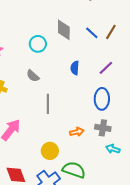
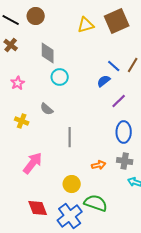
gray diamond: (64, 30) -> (48, 53), moved
blue semicircle: (75, 68) -> (104, 81), moved, turned 48
purple line: (106, 68) -> (119, 101), moved
gray semicircle: (33, 76) -> (47, 109), moved

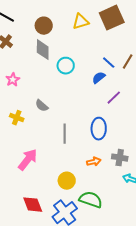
brown circle: (36, 16) -> (44, 26), moved
cyan circle: (60, 77) -> (66, 66), moved
blue ellipse: (124, 132) -> (99, 129), moved

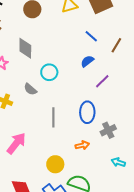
gray diamond: (43, 50) -> (25, 48), moved
blue line: (109, 63) -> (91, 36), moved
cyan circle: (66, 66) -> (49, 72), moved
gray cross: (120, 158) -> (108, 130), moved, turned -35

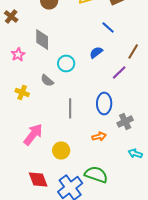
brown line: (116, 45) -> (133, 51), moved
blue semicircle: (87, 61) -> (96, 52), moved
yellow circle: (55, 164) -> (61, 150), moved

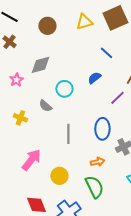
gray diamond: (42, 39) -> (40, 65), turned 75
green semicircle: (96, 174) -> (94, 187), moved, turned 45

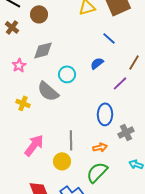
brown circle: (47, 26) -> (39, 14), moved
gray semicircle: (45, 106) -> (48, 91), size x1.6
gray line: (68, 134) -> (71, 140), moved
green semicircle: (94, 187) -> (97, 172), turned -110

